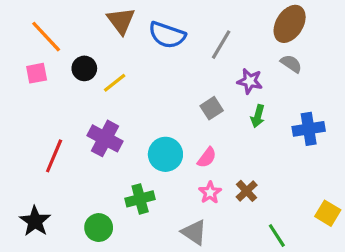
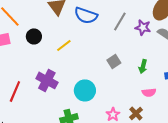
purple star: (250, 81) -> (143, 27), moved
yellow line: (115, 83) -> (64, 45), moved
pink semicircle: (207, 158) -> (149, 92), moved, turned 48

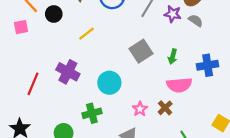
black circle: (34, 36) -> (54, 14), moved
gray square: (114, 61) -> (141, 51), size x1.5
pink semicircle: (149, 92) -> (179, 85), size x1.6

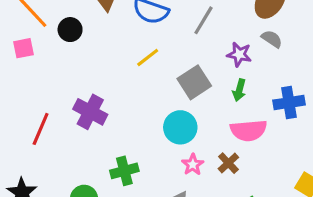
purple star: (173, 14) -> (239, 54), moved
yellow line: (86, 34) -> (148, 58), moved
cyan circle: (109, 83) -> (180, 127), moved

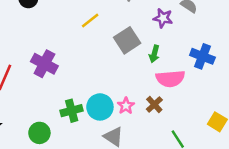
green arrow: (239, 90) -> (154, 54), moved
blue cross: (289, 103) -> (202, 56), turned 30
cyan circle: (180, 127) -> (100, 107), moved

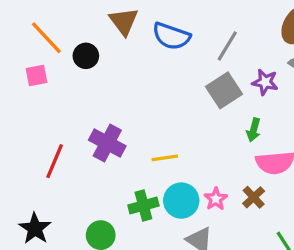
yellow line: (90, 21) -> (165, 158), moved, turned 30
gray square: (127, 40) -> (224, 90), moved

